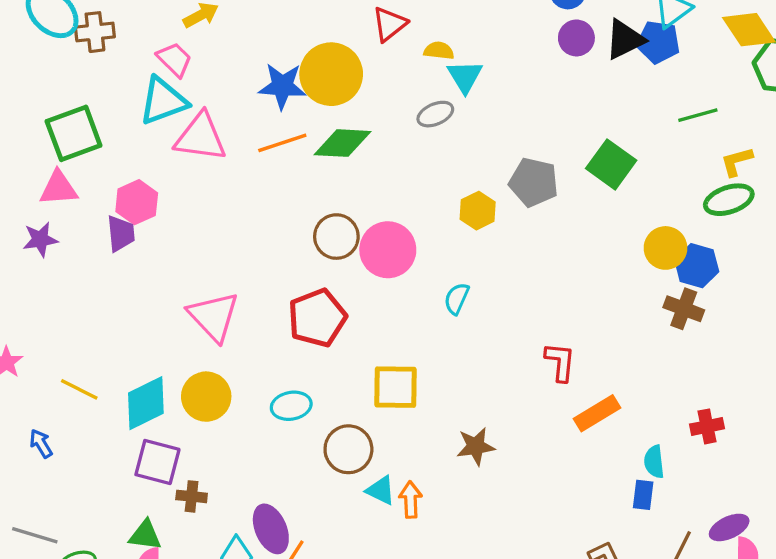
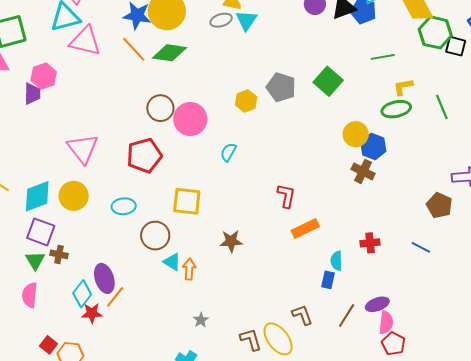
gray ellipse: (435, 114) -> (221, 20), moved
orange line: (282, 143) -> (134, 49), turned 60
green triangle: (145, 535) -> (35, 260), moved, turned 45

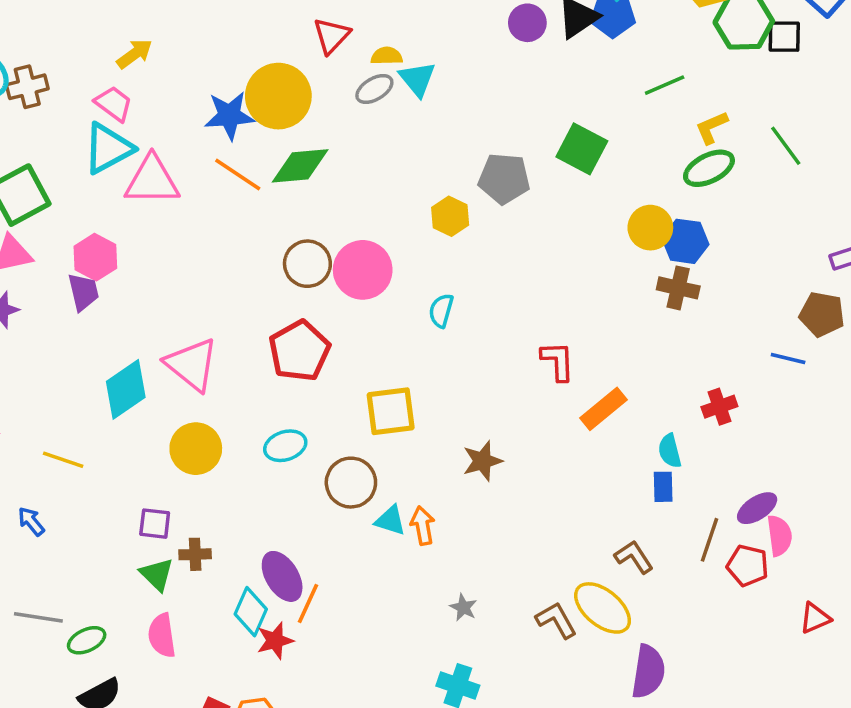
cyan diamond: (37, 196) -> (126, 389), moved
purple square: (41, 232) -> (155, 524), size x0.7
blue line: (421, 247) -> (788, 359), moved
red pentagon: (393, 344) -> (748, 566), moved

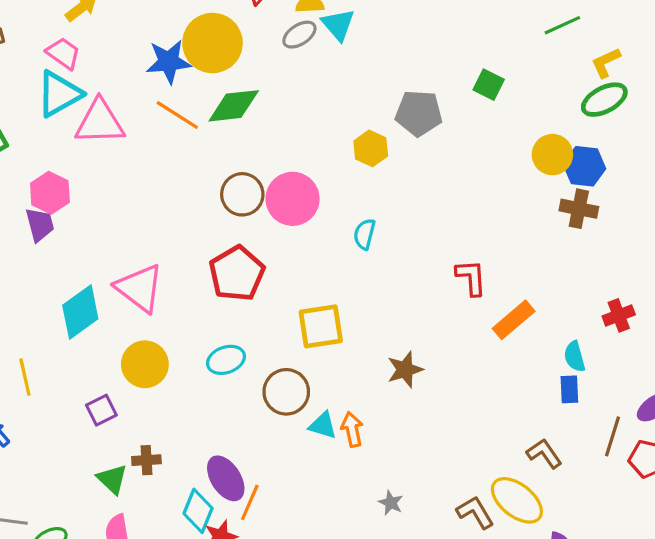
green square: (582, 149) -> (489, 85), size x0.7
yellow line: (63, 460) -> (25, 377), turned 60
purple square: (155, 524) -> (101, 410), moved, turned -32

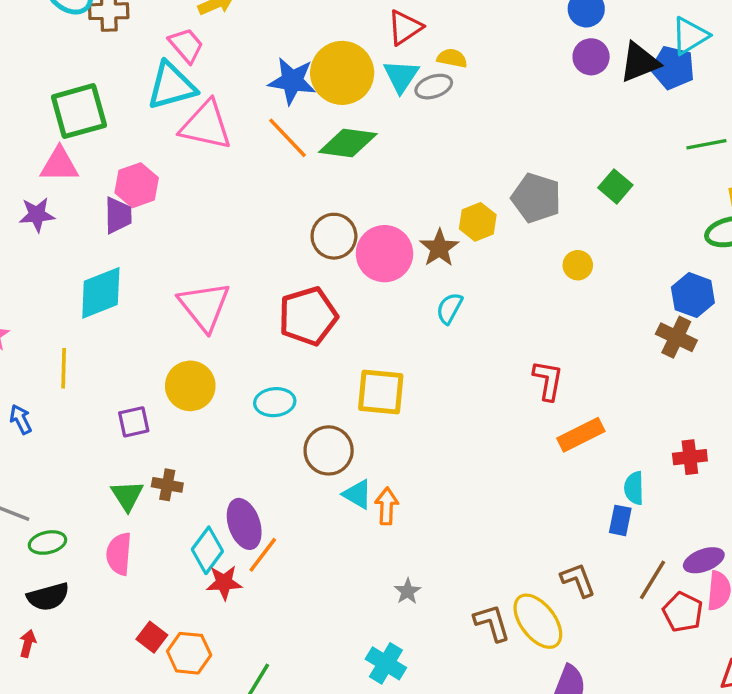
cyan triangle: (338, 25) -> (401, 76), moved
yellow circle: (552, 155) -> (578, 265), moved, size x0.7
cyan diamond: (80, 312) -> (101, 293), moved
brown star: (405, 370) -> (439, 248), moved, turned -30

